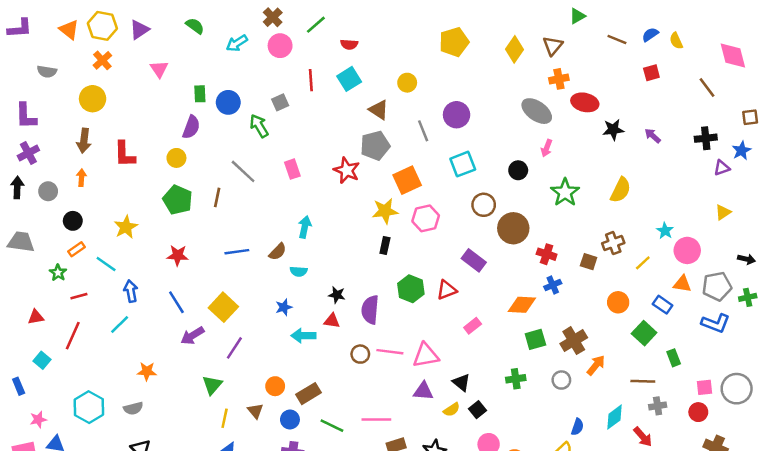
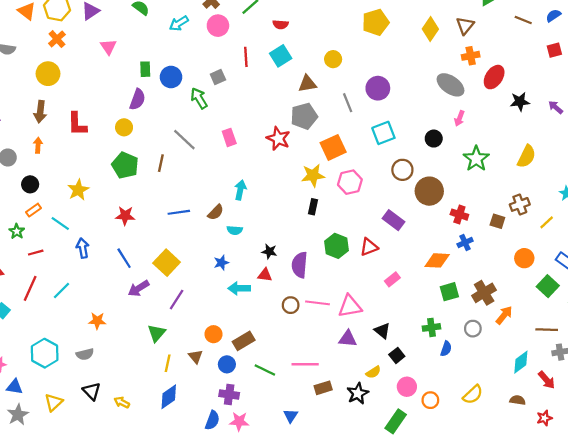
red ellipse: (585, 102) -> (494, 77), turned -70
brown triangle: (379, 110) -> (307, 84), turned -42
cyan line: (120, 324) -> (61, 291), moved
yellow semicircle: (452, 410) -> (373, 372), moved
blue semicircle: (577, 427) -> (446, 349), moved

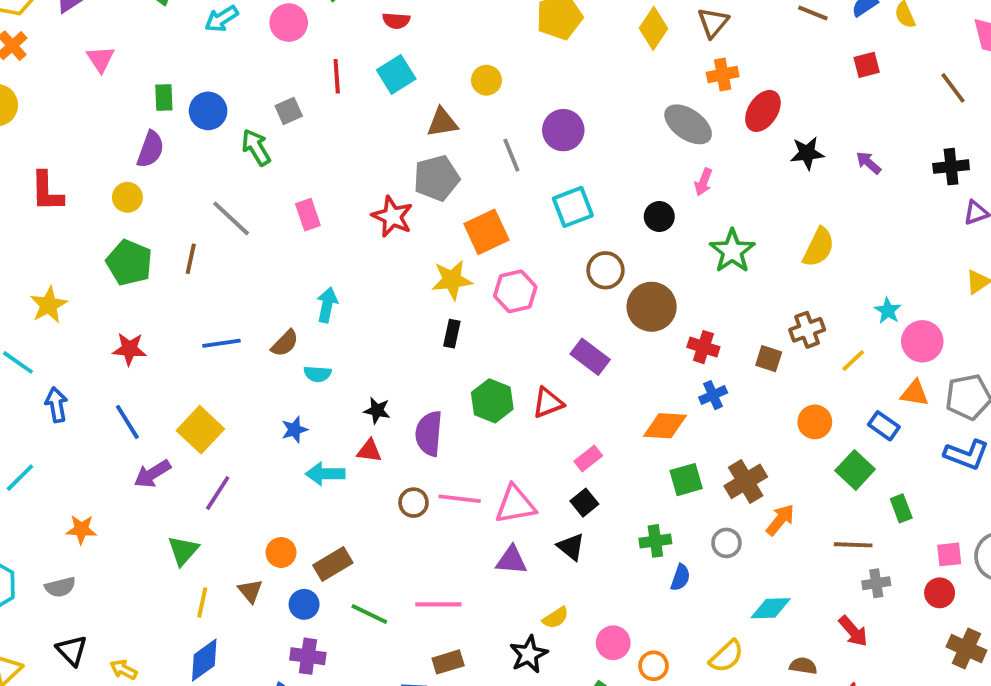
black square: (397, 355) -> (584, 503), moved
cyan diamond: (521, 362) -> (771, 608), moved, turned 35
brown rectangle: (323, 388) -> (448, 662), moved

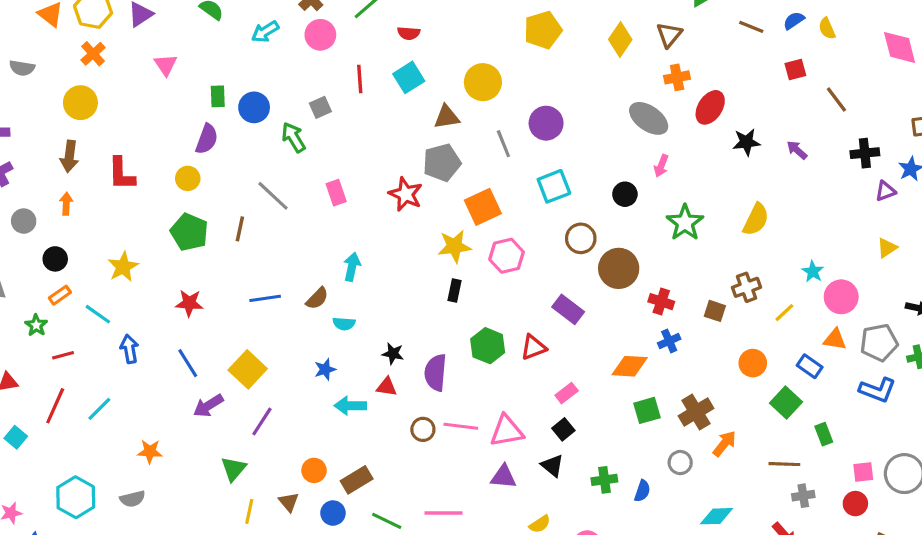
yellow circle: (486, 80) -> (483, 82), size x1.5
brown line: (953, 88) -> (836, 100), moved
green cross: (655, 541) -> (604, 480), moved

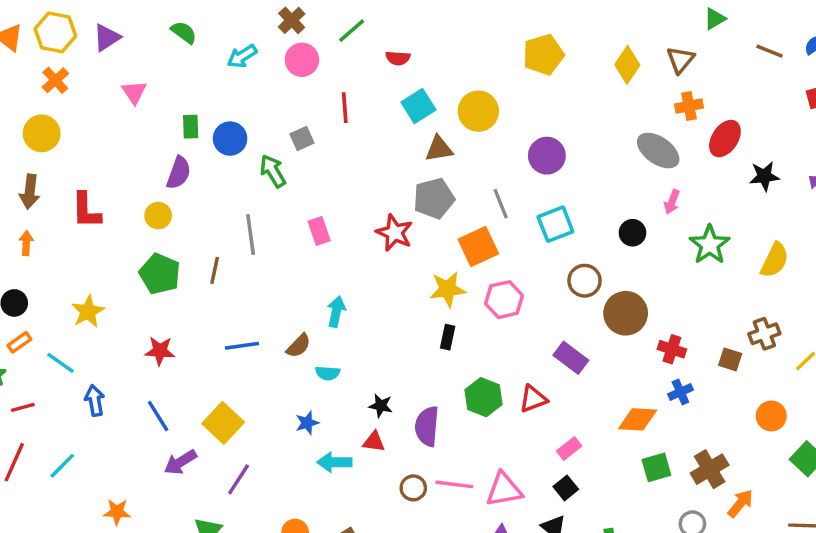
cyan square: (409, 77) -> (418, 106), moved
gray line: (503, 144) -> (501, 204), moved
gray line: (273, 196) -> (251, 234), turned 39
green star: (685, 223) -> (710, 245), moved

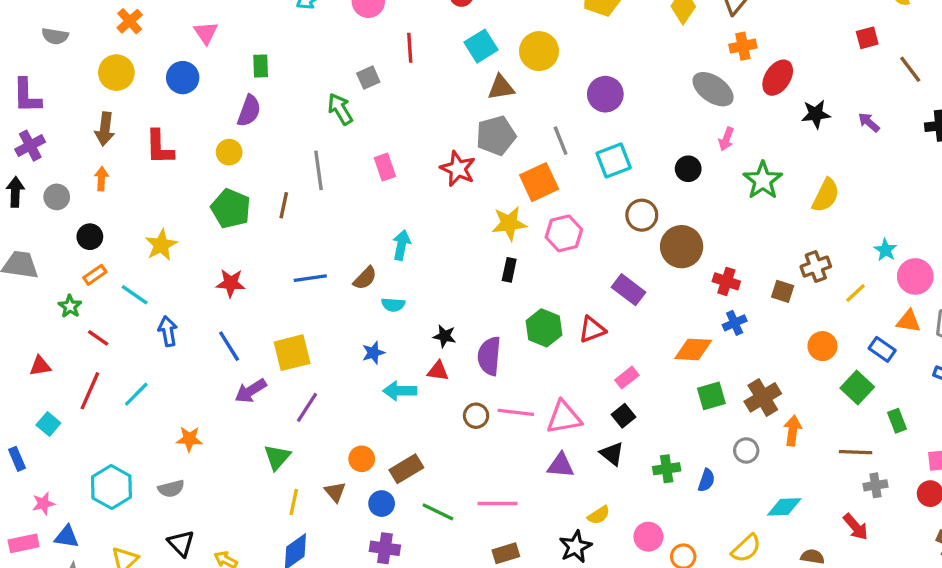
blue circle: (230, 139) -> (183, 78), moved
red line: (23, 407) -> (98, 338), turned 50
yellow square: (223, 423) -> (292, 353), turned 33
orange arrow: (740, 503) -> (793, 431), turned -32

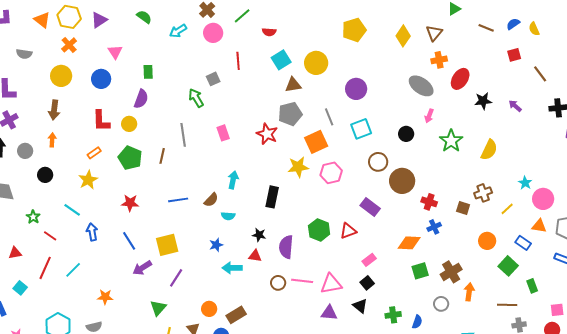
red L-shape: (159, 147) -> (101, 121), moved
black rectangle: (509, 270) -> (272, 197), moved, size x1.5
orange rectangle: (95, 275) -> (94, 153), moved

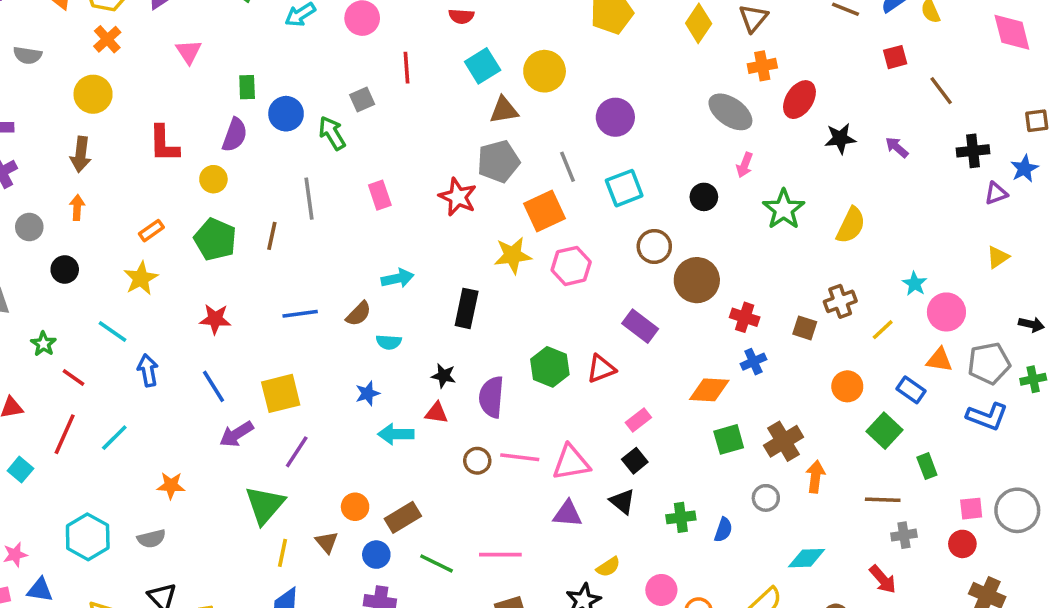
blue circle: (101, 79) -> (286, 114), moved
red L-shape: (101, 121) -> (164, 144), moved
cyan arrow: (233, 180) -> (398, 278), turned 66
green triangle: (158, 308) -> (265, 505), size x1.4

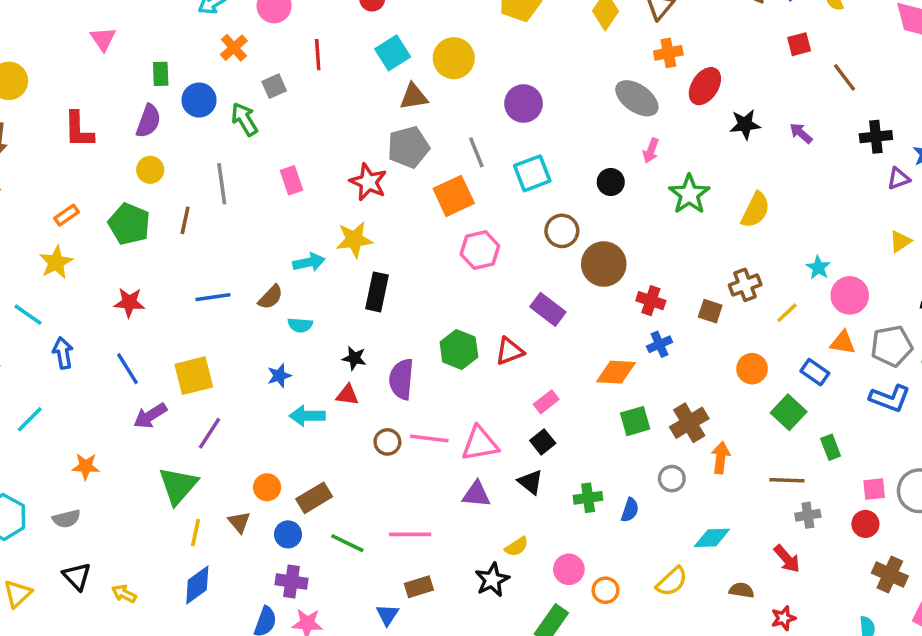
orange cross: (107, 39) -> (234, 48), moved
yellow circle: (213, 179) -> (150, 170), moved
yellow star: (513, 255) -> (354, 240), moved

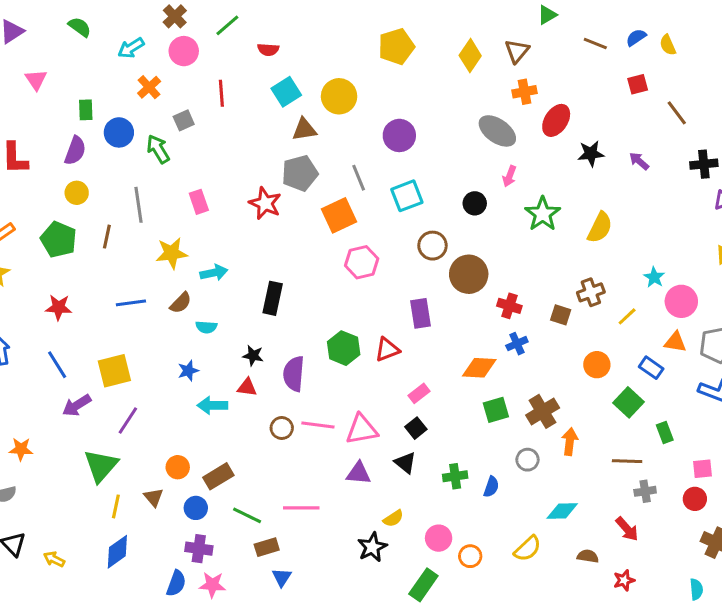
yellow star: (354, 240) -> (172, 253), moved
purple rectangle: (548, 309) -> (420, 313), turned 44
brown rectangle: (419, 587) -> (267, 547), moved

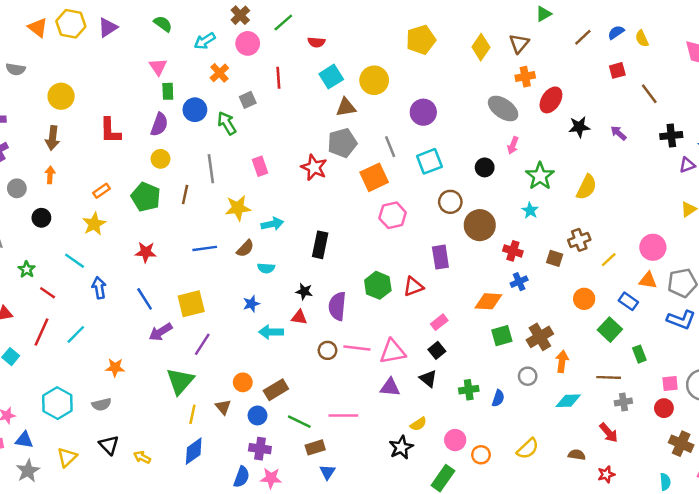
brown line: (595, 44) -> (583, 37), turned -66
pink triangle: (36, 80) -> (158, 67), moved
cyan star: (654, 277) -> (530, 210), moved
cyan diamond: (562, 511) -> (568, 401), moved

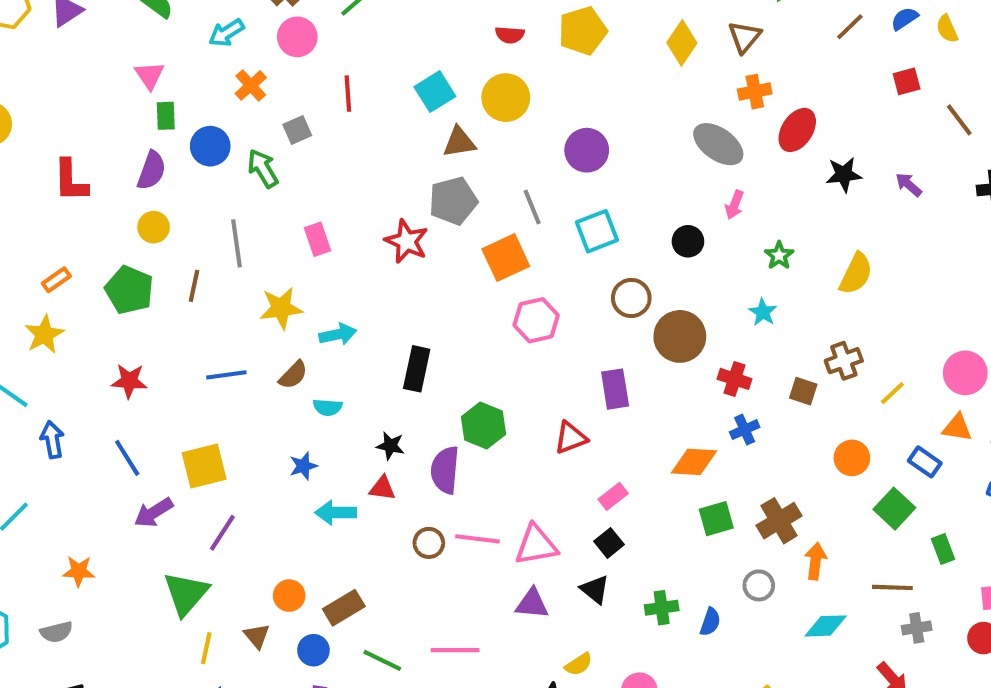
red semicircle: (316, 42) -> (510, 35), moved
green star: (540, 176) -> (779, 255), size x0.6
green hexagon: (378, 285) -> (483, 426), moved

